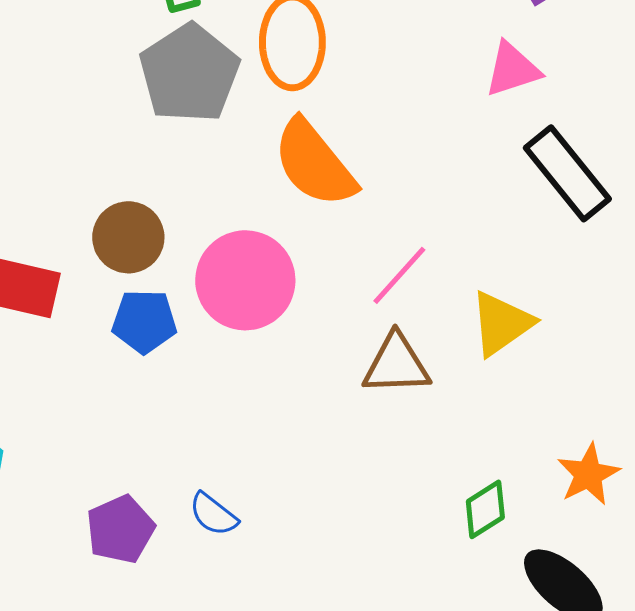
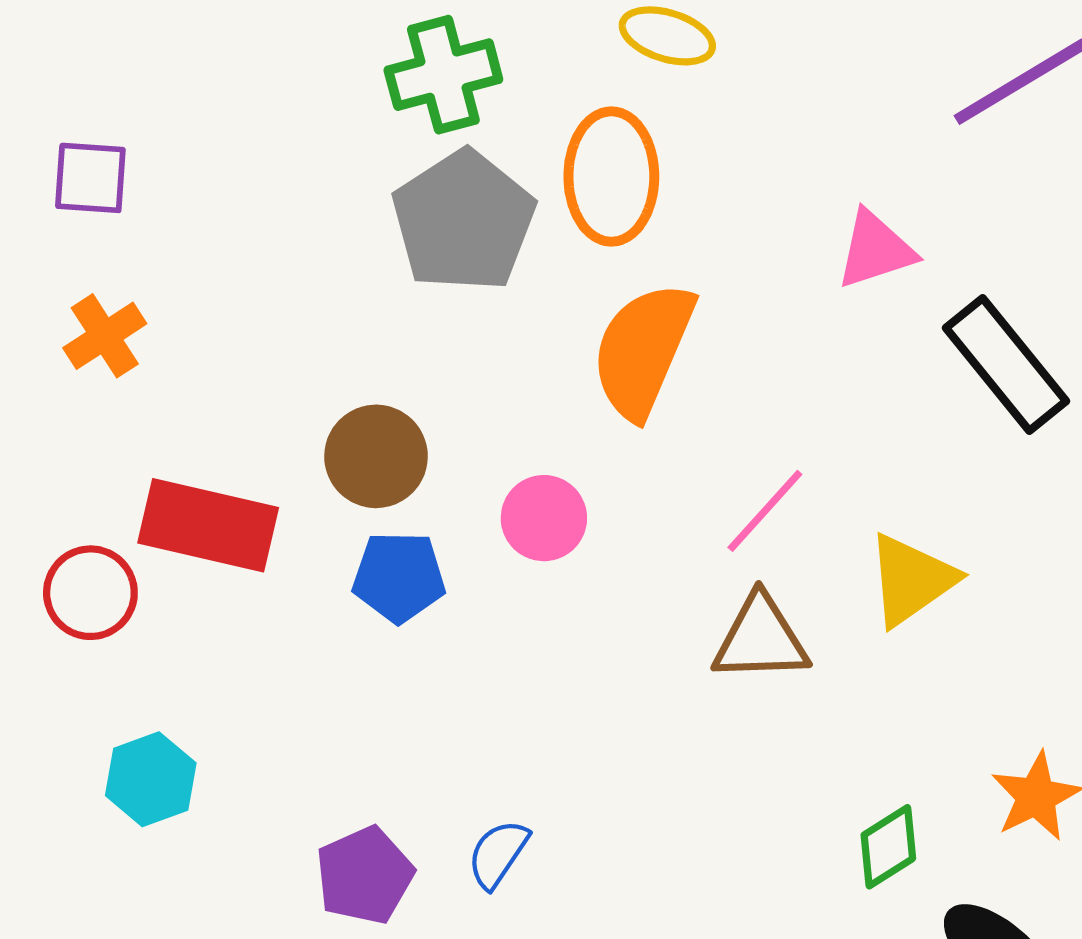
pink triangle: (512, 69) -> (875, 250), moved
orange semicircle: (314, 163) -> (643, 350), turned 62
pink circle: (245, 280) -> (544, 518), size x0.6
blue semicircle: (213, 514) -> (498, 854), turned 86

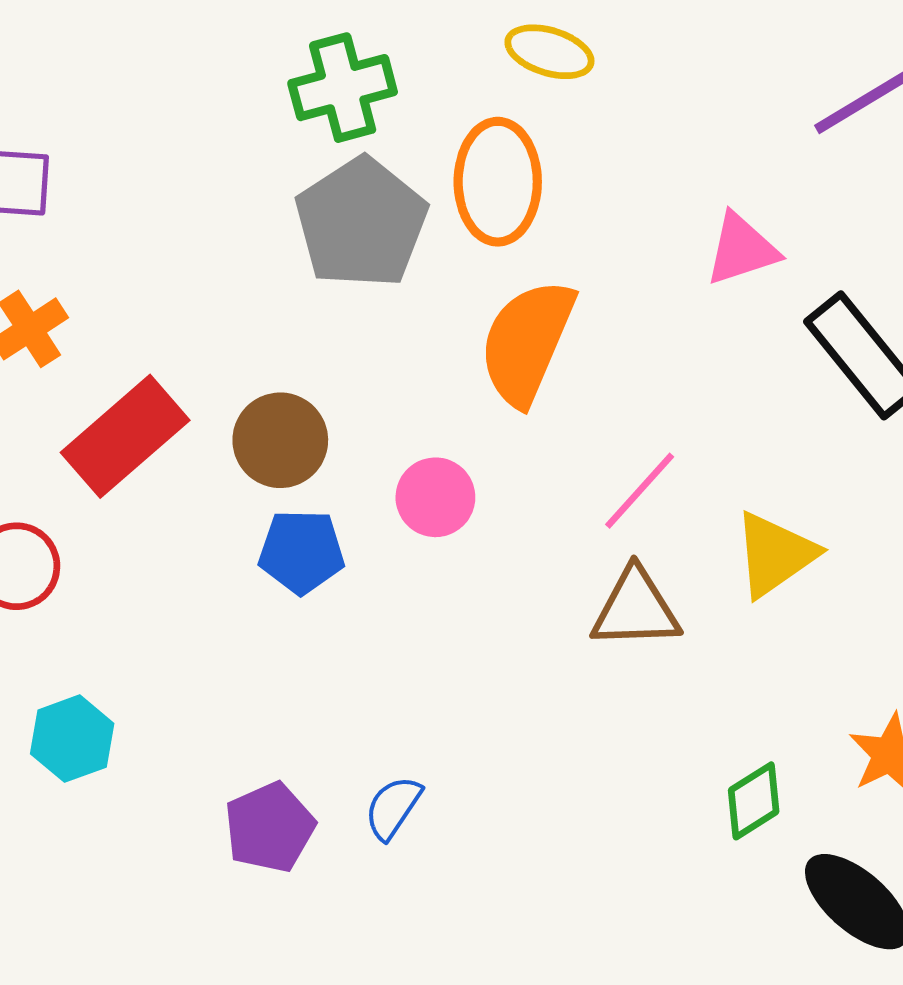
red rectangle: (208, 525) -> (125, 436), moved, turned -54

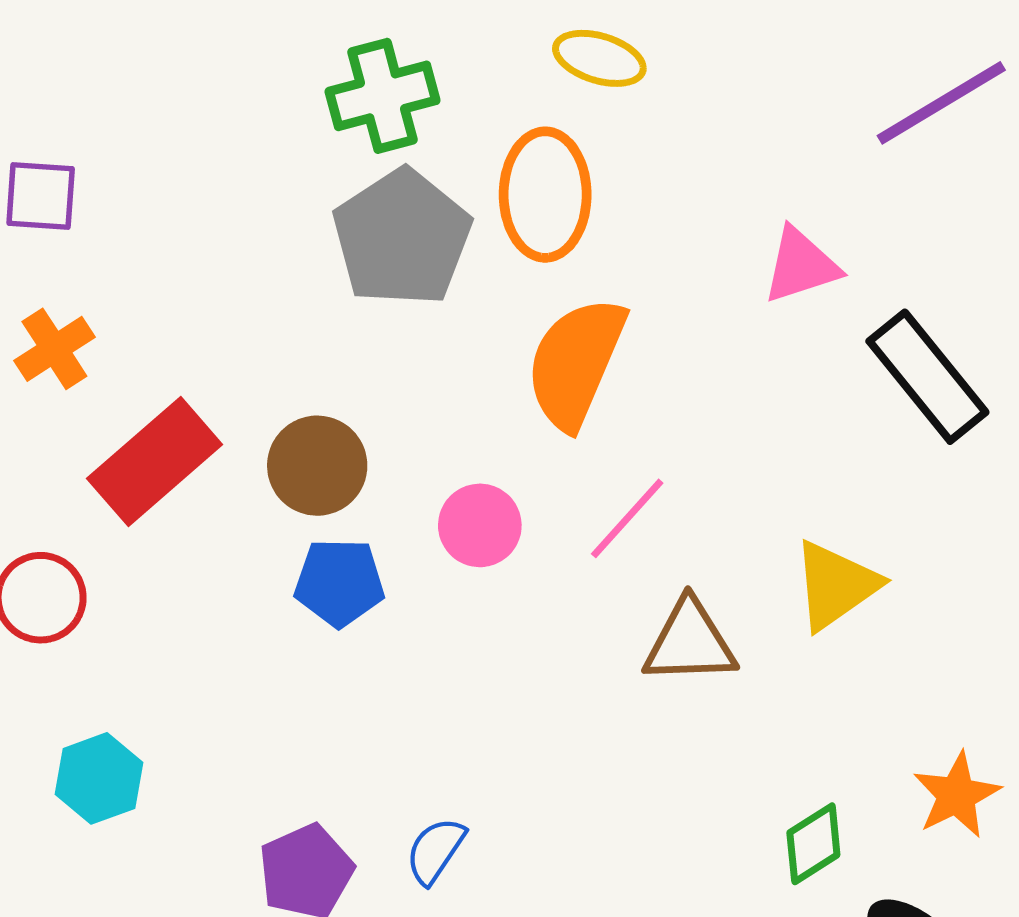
pink line: (640, 491) -> (627, 518), moved

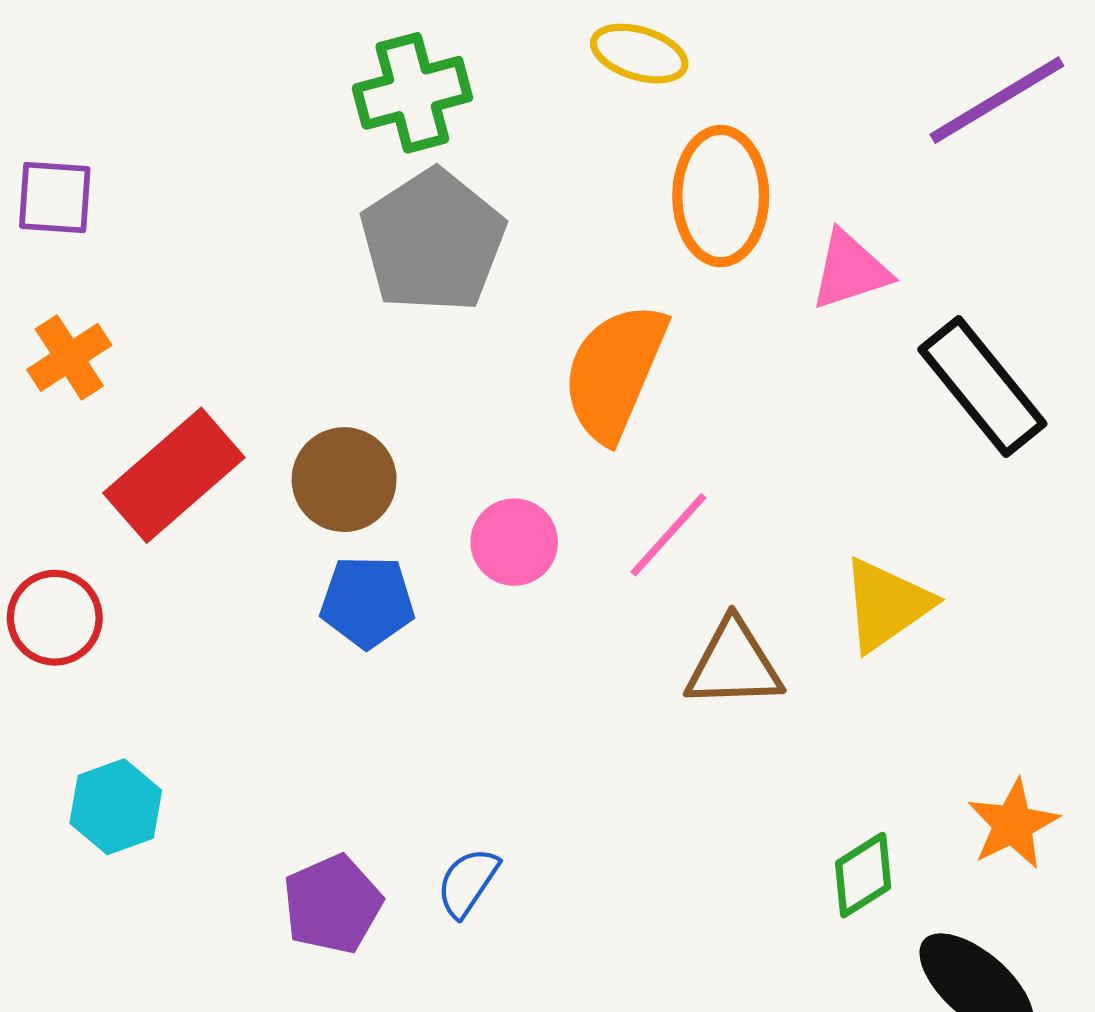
orange ellipse: (545, 195) -> (721, 196), moved

